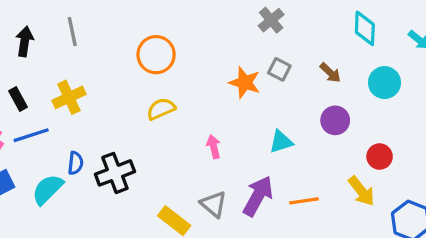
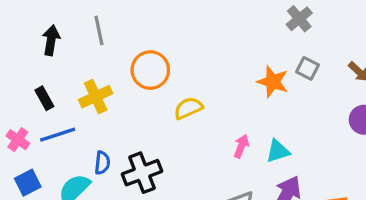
orange circle: (156, 55) -> (150, 70), moved
cyan triangle: (281, 142) -> (278, 151), moved
pink arrow: (214, 147) -> (241, 146), turned 35

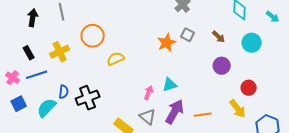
orange star: (273, 82) -> (167, 43), turned 30
pink arrow: (241, 146) -> (149, 93), moved

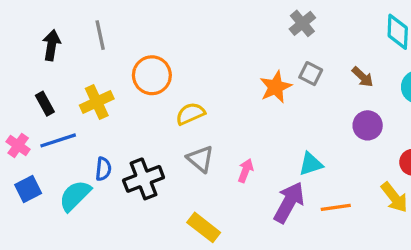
cyan triangle: (170, 85) -> (311, 164), moved
gray triangle: (148, 117) -> (200, 159), moved

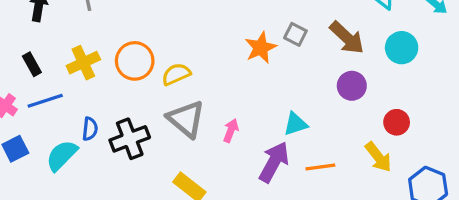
orange circle: (152, 75) -> (135, 61), moved
brown arrow: (363, 77) -> (347, 38), size x1.6
gray triangle: (200, 159) -> (186, 119), size x1.4

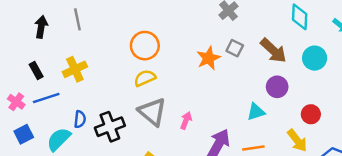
orange circle: (135, 61) -> (145, 46), moved
cyan triangle: (295, 124) -> (256, 112), moved

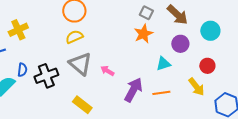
orange star: (208, 58) -> (143, 34), moved
cyan circle: (315, 58) -> (210, 31), moved
pink arrow: (186, 120) -> (107, 71), turned -80

